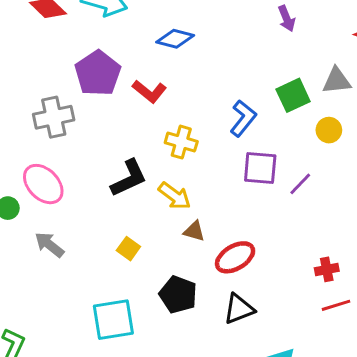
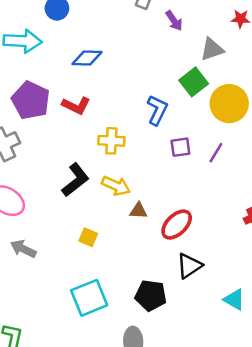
gray triangle: (337, 81) -> (212, 49), moved
yellow circle: (329, 130) -> (229, 104), size x1.8
purple square: (260, 168) -> (180, 147), size x0.7
black pentagon: (178, 295) -> (151, 295), moved

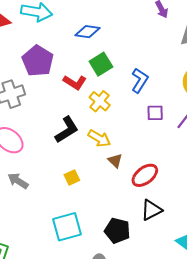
green square: (194, 82) -> (101, 64), moved
red L-shape: (76, 106) -> (75, 82), moved
yellow cross: (111, 141) -> (100, 101), turned 30
brown triangle: (139, 211) -> (115, 161), turned 35
yellow square: (88, 237) -> (72, 177), turned 35

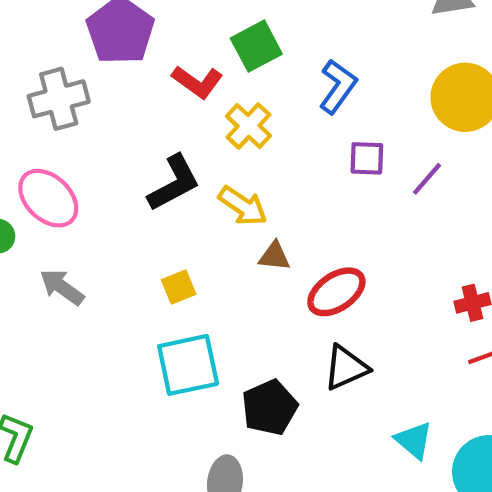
brown triangle: (115, 161) -> (274, 256), turned -42
cyan square: (67, 227) -> (188, 365), moved
black pentagon: (117, 231) -> (269, 407), turned 30

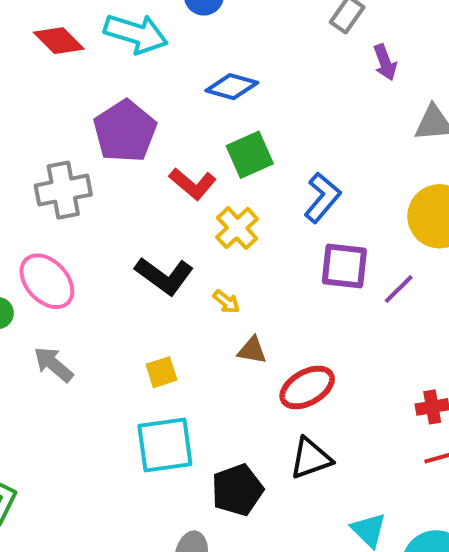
purple square: (367, 158) -> (344, 266), size x1.4
black L-shape: (174, 183) -> (164, 276), turned 60
yellow arrow: (243, 206) -> (226, 302), size x0.6

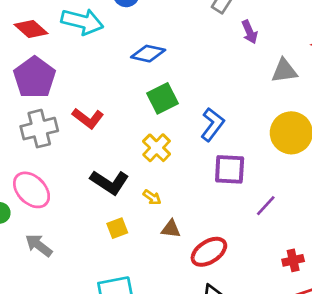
purple pentagon: (125, 131) -> (34, 77), moved
red L-shape: (193, 184) -> (88, 118), moved
purple line: (399, 289) -> (266, 206), moved
yellow square: (161, 372) -> (117, 228), moved

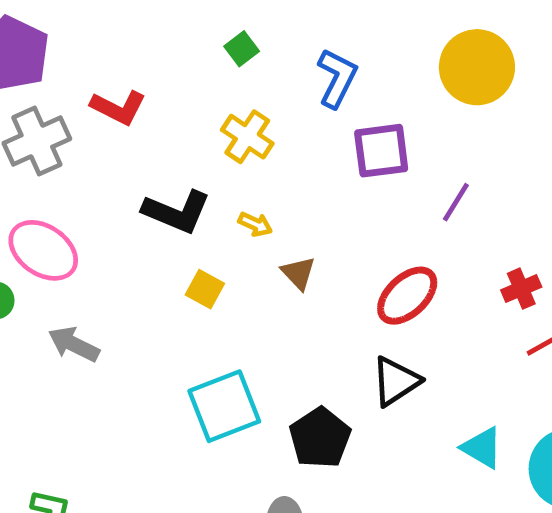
green square: (162, 98) -> (242, 49), size x0.6
yellow square: (117, 228) -> (205, 289), turned -30
brown triangle: (171, 229) -> (298, 273), turned 50
red ellipse: (209, 252) -> (407, 296), moved

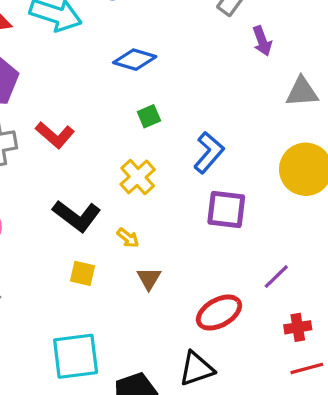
purple line: (456, 202) -> (276, 277), moved
yellow square: (205, 289) -> (82, 273), turned -30

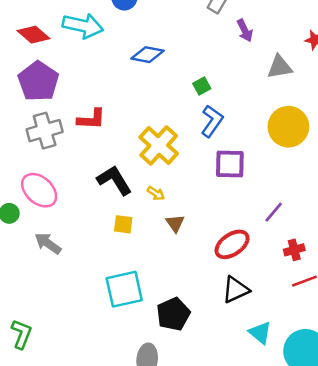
green square: (149, 116) -> (202, 86), moved
red L-shape: (55, 135) -> (91, 119), turned -32
yellow cross: (138, 177) -> (159, 145), size x1.4
black L-shape: (77, 216) -> (114, 180), turned -153
black triangle: (196, 369) -> (236, 290), moved

